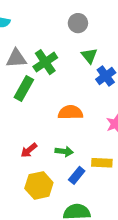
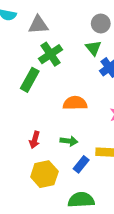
gray circle: (78, 23) -> (101, 24), moved
gray triangle: (16, 58) -> (38, 25), moved
red arrow: (29, 150) -> (35, 140), turned -35

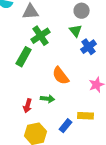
orange semicircle: (75, 103) -> (61, 76), turned -126
green arrow: (69, 141) -> (48, 99), moved

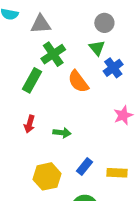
orange semicircle: (61, 76) -> (78, 82), moved
red arrow: (28, 106) -> (30, 124), moved
yellow rectangle: (86, 116) -> (117, 173), moved

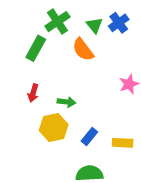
green triangle: (97, 48) -> (94, 25), moved
blue cross: (113, 68) -> (119, 23), moved
yellow hexagon: (47, 176) -> (54, 127), moved

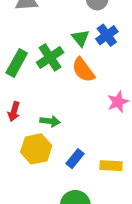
green cross: (57, 22) -> (50, 57), moved
orange semicircle: (83, 50) -> (83, 70), moved

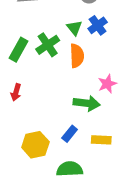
orange semicircle: (83, 70) -> (77, 56), turned -145
green arrow: (50, 121) -> (87, 103), moved, size x1.5
yellow hexagon: (36, 149) -> (35, 145), moved

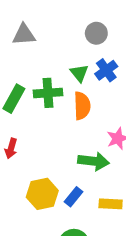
green cross: (48, 45) -> (48, 93), turned 30
yellow hexagon: (35, 145) -> (42, 194), moved

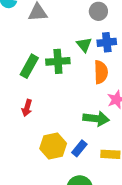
blue cross: (106, 70) -> (107, 42), turned 30
orange semicircle: (82, 106) -> (101, 72), moved

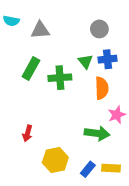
green rectangle: (29, 66) -> (31, 68), moved
red arrow: (27, 108) -> (27, 133), moved
blue rectangle: (79, 148) -> (88, 169), moved

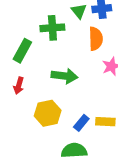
green rectangle: (31, 68) -> (22, 51), moved
green arrow: (97, 133) -> (64, 76), moved

